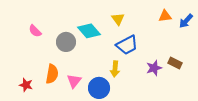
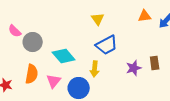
cyan diamond: (89, 31) -> (64, 56), moved
gray circle: (66, 42) -> (33, 42), moved
brown rectangle: (175, 63) -> (155, 63), turned 56

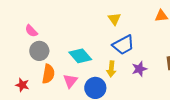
gray circle: (33, 42) -> (39, 51), moved
purple star: (134, 68) -> (139, 69), moved

